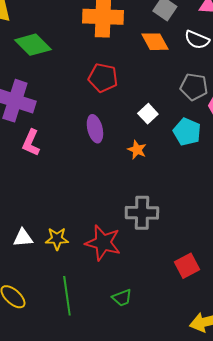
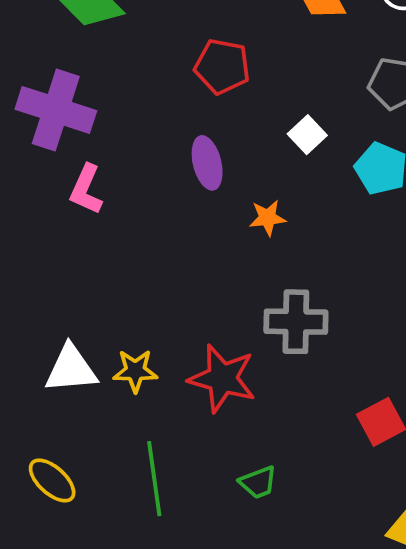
orange star: (137, 150) -> (268, 218), moved, turned -30
white triangle: (23, 238) -> (71, 369), size x1.4

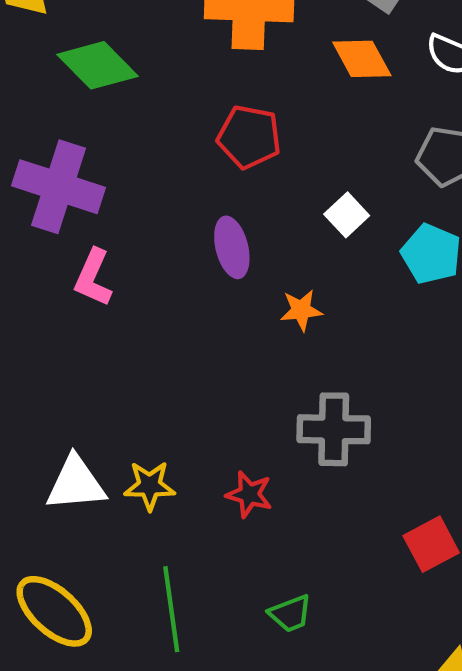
red star: (222, 378) -> (249, 494), size x0.6
yellow ellipse: (52, 480) -> (54, 611), size x1.4

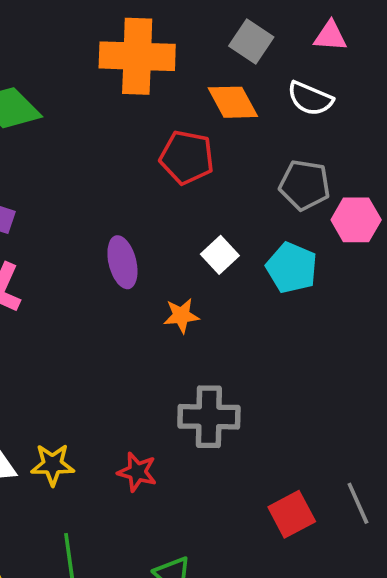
red pentagon: (249, 137) -> (187, 157), moved
white square: (347, 215) -> (220, 255), moved

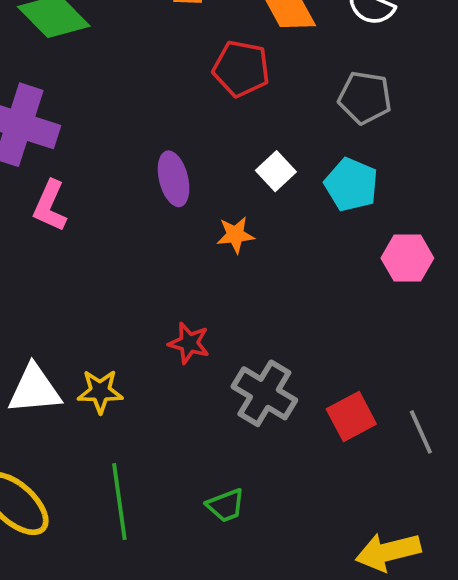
pink hexagon: (356, 220) -> (407, 258), moved
gray cross: (209, 417) -> (264, 393), moved, turned 30
red star: (137, 472) -> (189, 343), moved
red square: (292, 514) -> (351, 417), moved

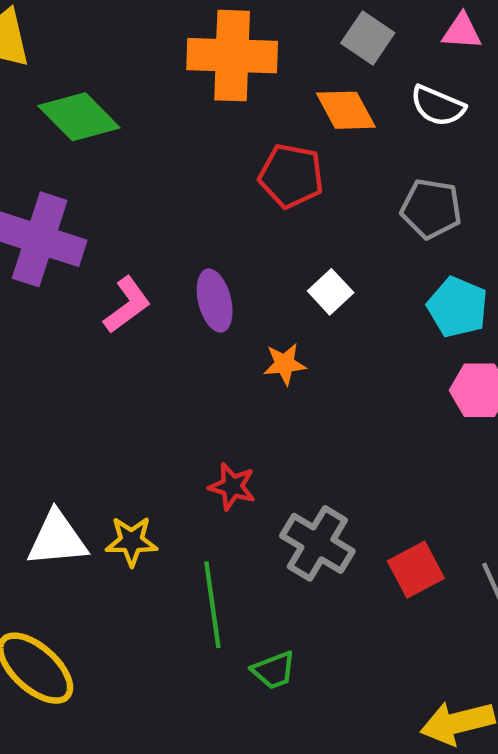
cyan pentagon: (351, 185) -> (457, 307), moved
pink L-shape: (50, 206) -> (127, 305), moved, turned -150
green line: (119, 502) -> (212, 605), moved

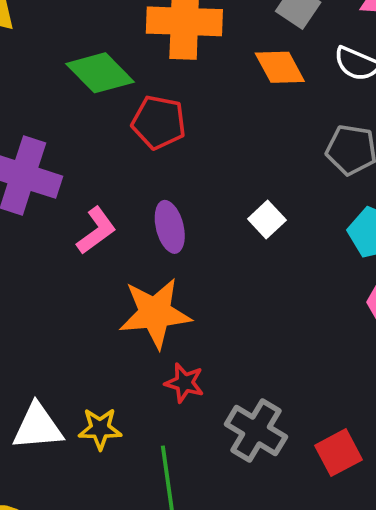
green diamond: (79, 117) -> (100, 73), moved
red pentagon: (291, 176) -> (159, 122), moved
orange star: (285, 364) -> (155, 313), moved, size x2.0

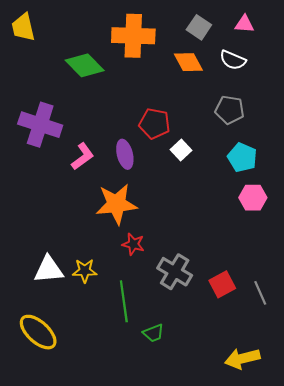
red pentagon: (159, 122) -> (154, 124), moved

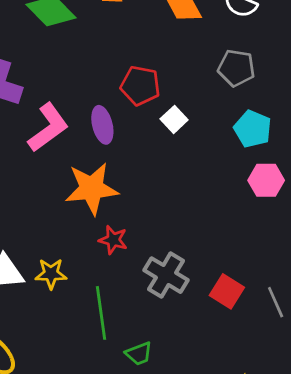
pink L-shape: (83, 156) -> (48, 128), size x1.4
red square: (222, 284) -> (227, 291), turned -30

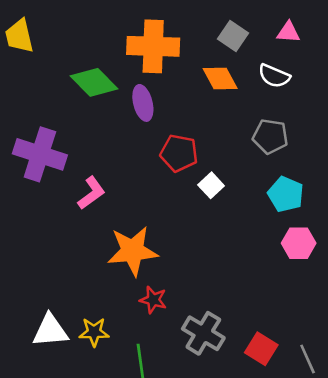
purple ellipse: (102, 125) -> (143, 103), moved
pink L-shape: (48, 128) -> (91, 193), size x0.7

